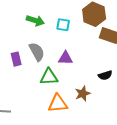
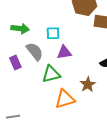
green arrow: (35, 21) -> (20, 29), moved
cyan square: (63, 25) -> (53, 33), moved

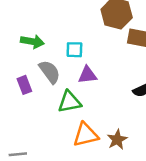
brown star: (88, 84) -> (117, 140), moved

